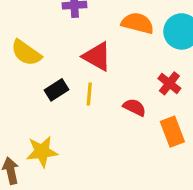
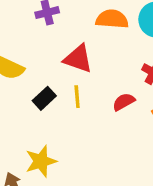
red semicircle: (135, 107) -> (124, 102), turned -45

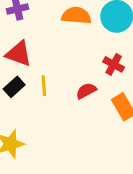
red triangle: (78, 59) -> (19, 54), moved

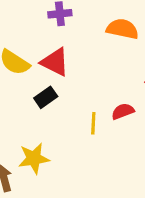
yellow line: (44, 86) -> (93, 123), moved

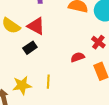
yellow line: (93, 123) -> (48, 82), moved

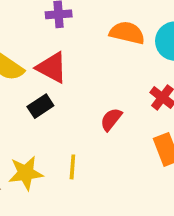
red semicircle: (78, 57) -> (111, 119), moved, turned -32

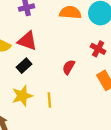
yellow star: (26, 173) -> (22, 96), moved

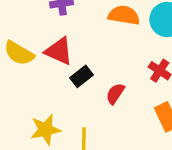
black rectangle: (24, 66) -> (82, 76), moved

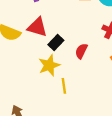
yellow star: (45, 130) -> (49, 65), moved

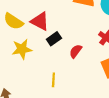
yellow star: (49, 65) -> (22, 49), moved

